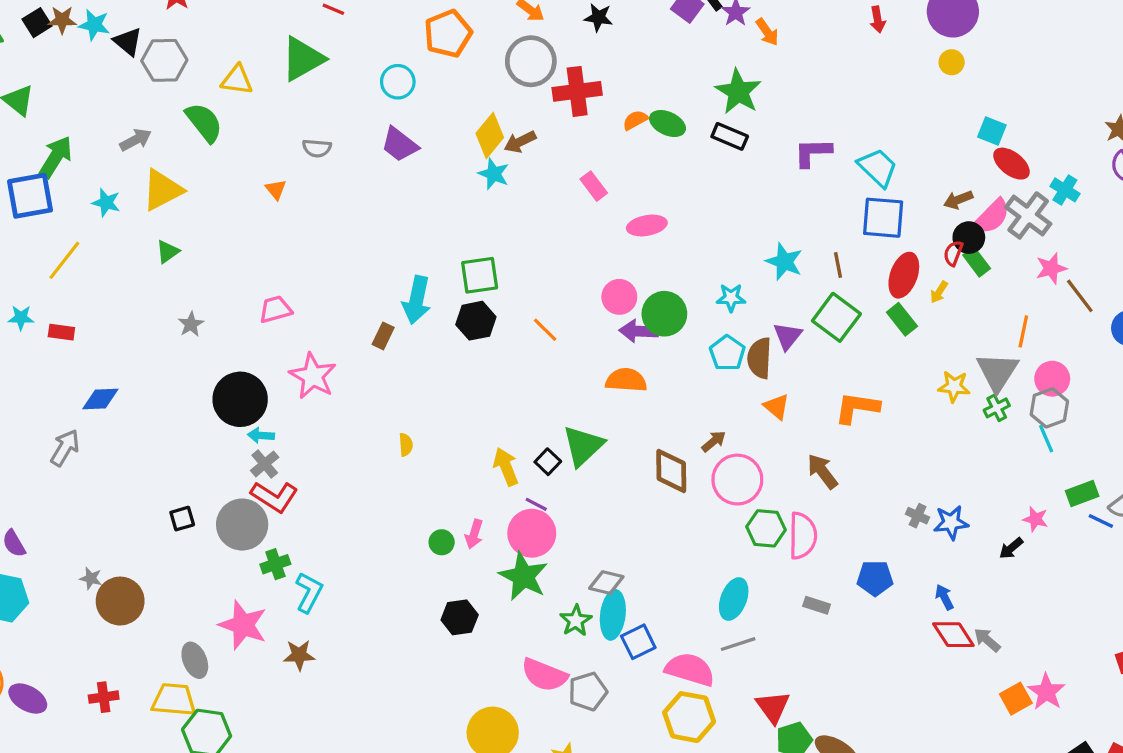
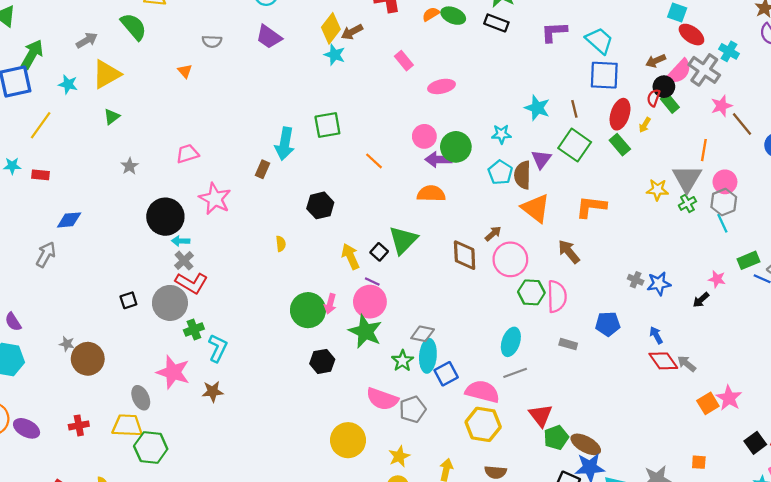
black hexagon: (476, 321) -> (320, 205), moved
orange triangle: (777, 407) -> (536, 208), size x1.6
green circle: (442, 542) -> (308, 310), size x2.0

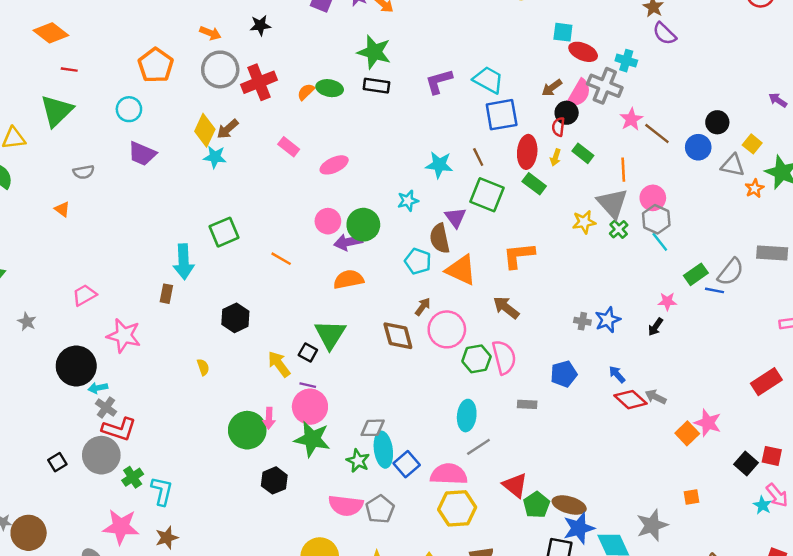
green rectangle: (670, 103) -> (583, 153), moved
cyan pentagon: (500, 172) -> (418, 261), moved

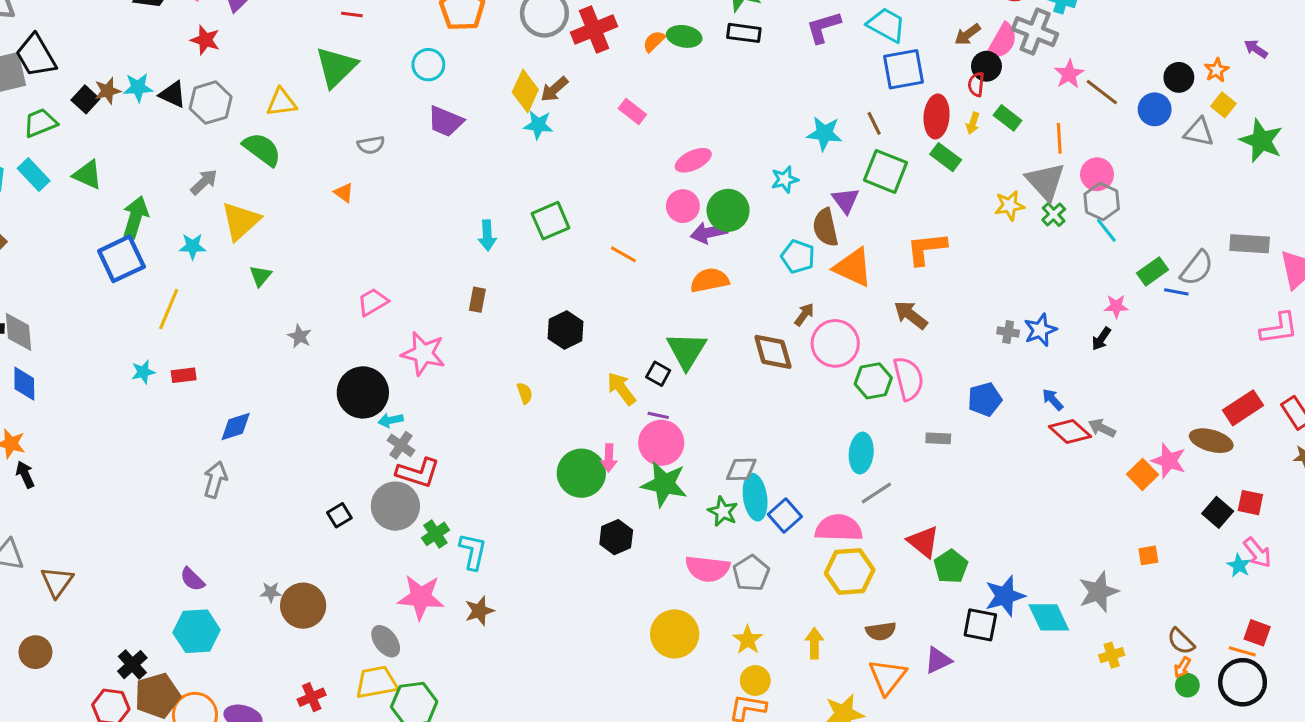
pink ellipse: (334, 165) -> (693, 160), moved
orange star: (754, 188) -> (1217, 70), moved
cyan arrow: (184, 262) -> (487, 235), moved, size x0.7
brown ellipse: (569, 505) -> (1211, 441), moved

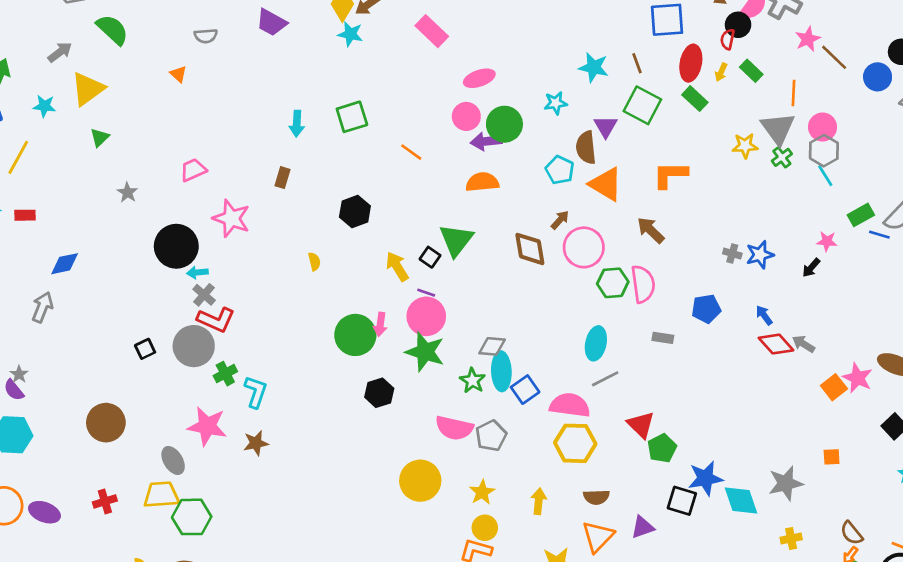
pink rectangle: (632, 111) -> (432, 31), size x1.4
gray star: (271, 592) -> (19, 374), moved, turned 30

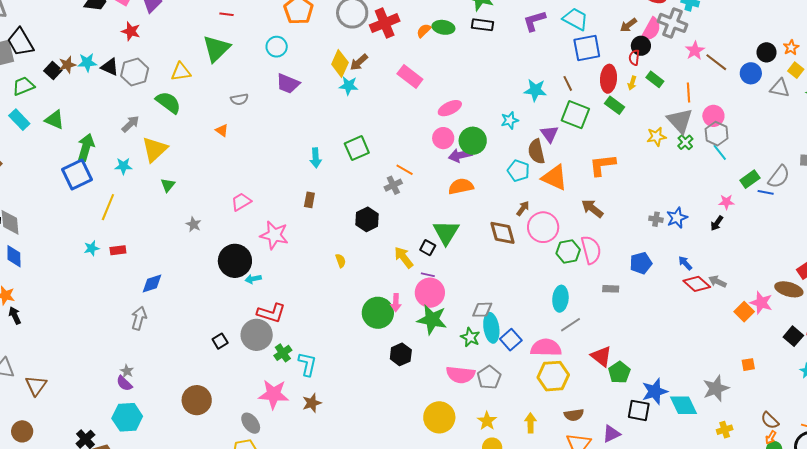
gray cross: (204, 295) -> (393, 185), moved, turned 30

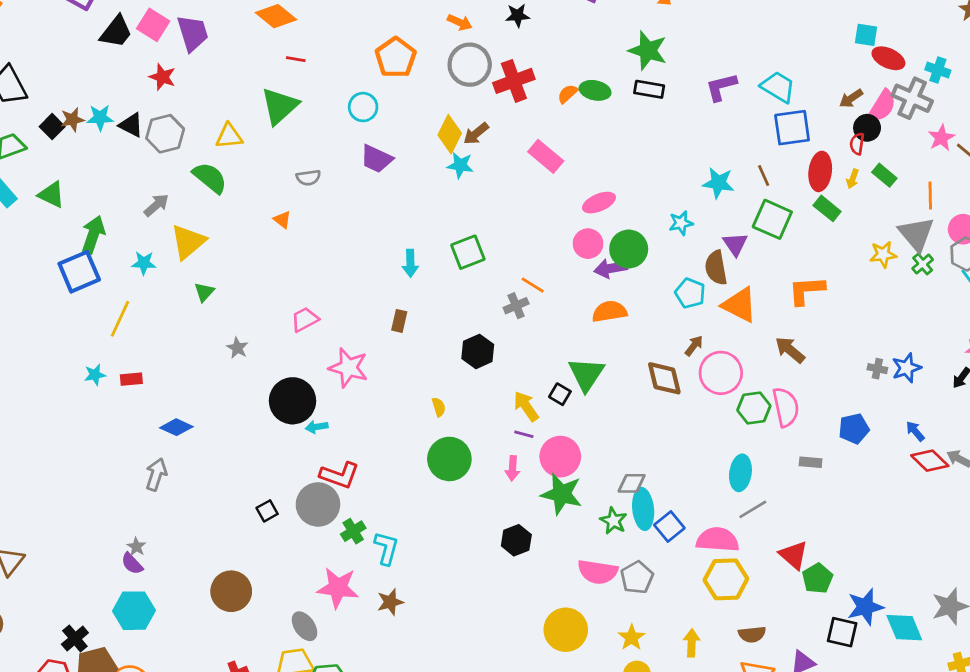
purple line: (428, 275) -> (524, 434), moved
blue diamond: (152, 284) -> (176, 427), turned 40
green circle: (378, 313) -> (449, 459), moved

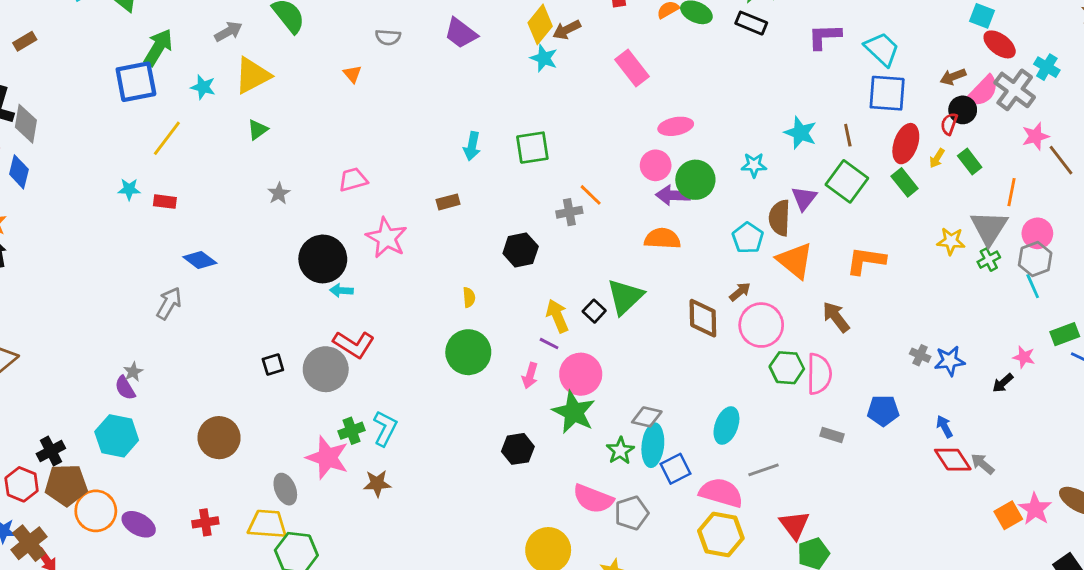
brown rectangle: (399, 321) -> (448, 202), turned 50
cyan ellipse: (740, 473) -> (726, 426), moved
green cross: (353, 531) -> (352, 431), moved

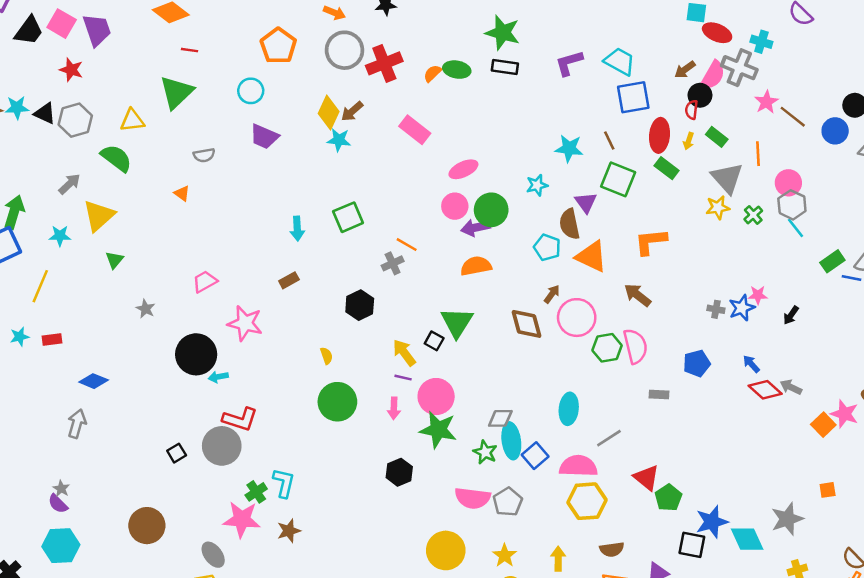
gray triangle: (989, 228) -> (727, 178), moved
pink star: (1024, 357) -> (758, 295), moved

